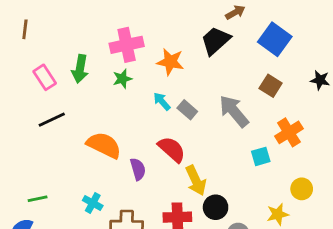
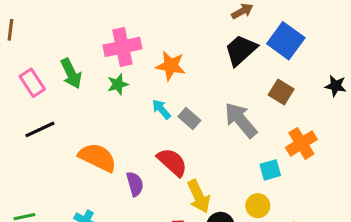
black trapezoid: (216, 41) -> (241, 50), moved
green arrow: (80, 69) -> (71, 73), turned -36
yellow circle: (302, 189) -> (258, 206), moved

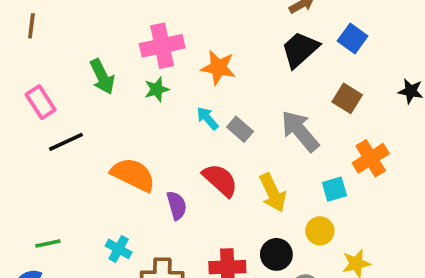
blue square: (286, 41) -> (353, 39), size x0.7
pink rectangle: (32, 83) -> (41, 102), moved
yellow arrow: (199, 196) -> (273, 193), moved

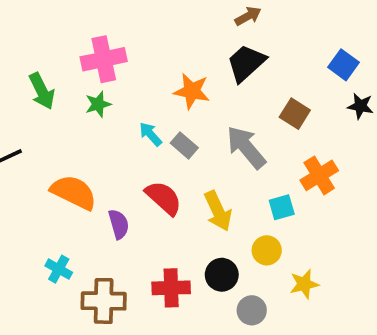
blue square: (353, 39) -> (344, 65), moved
orange star: (218, 68) -> (192, 91), moved

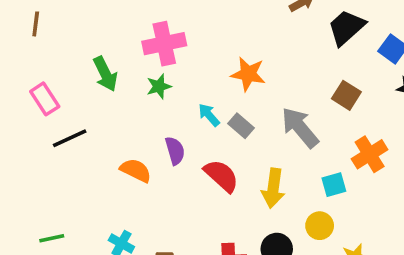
black trapezoid: (246, 63) -> (346, 27), moved
orange semicircle: (74, 192) -> (136, 170), size x0.7
yellow arrow: (218, 211) -> (273, 188), turned 33
purple semicircle: (119, 224) -> (175, 151), moved

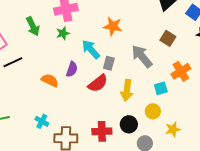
cyan arrow: (209, 115) -> (91, 49), size x1.5
gray rectangle: (241, 126) -> (109, 63), moved, turned 64
purple semicircle: (175, 151) -> (72, 69), turned 35
red semicircle: (221, 176) -> (98, 83), turned 100

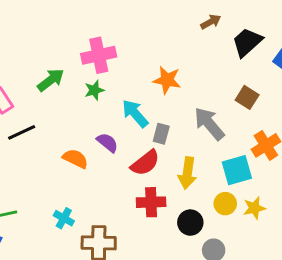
green arrow: (33, 26) -> (51, 80), turned -102
purple semicircle: (72, 69) -> (107, 143), turned -70
cyan square: (161, 88) -> (237, 170), size x1.5
yellow star: (173, 129) -> (254, 208), moved
red cross: (102, 131) -> (151, 202), moved

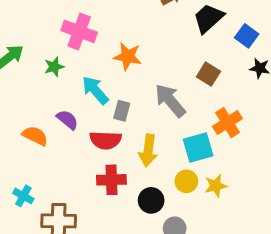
pink cross: (99, 55) -> (79, 31), moved, turned 32
red semicircle: (145, 163) -> (106, 140), turned 40

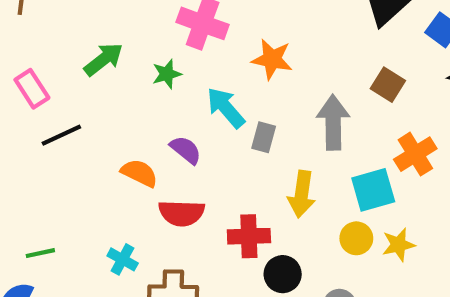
gray arrow: (170, 101) -> (333, 122), turned 39
red semicircle: (106, 140) -> (182, 213), moved
black circle: (151, 200) -> (283, 274), moved

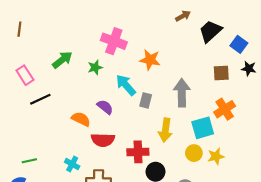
brown square: (388, 85) -> (221, 73), moved, turned -35

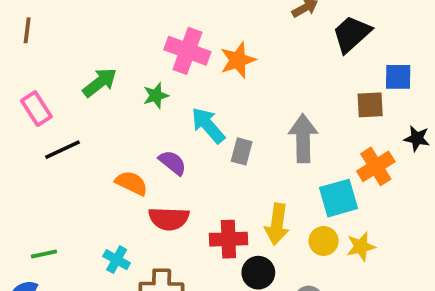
blue square: (239, 44) -> (398, 77), moved, turned -35
orange star: (150, 60) -> (238, 60), moved, turned -30
black star: (249, 69) -> (417, 138), moved
yellow arrow: (165, 130) -> (277, 224), moved

